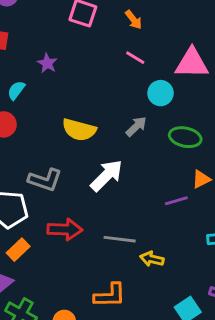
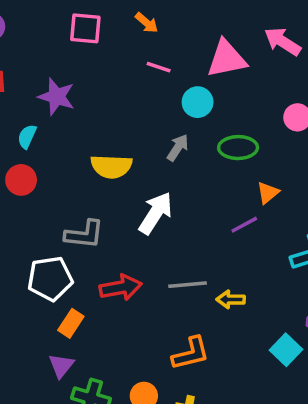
purple star: (47, 63) -> (57, 97), size x1.5

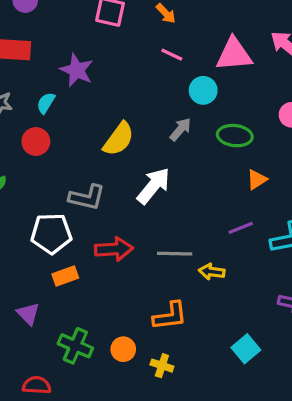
yellow semicircle: (111, 166) -> (119, 139), turned -63
purple line: (244, 225) -> (241, 228), moved
orange rectangle: (71, 323) -> (65, 276), turned 30
cyan square: (286, 350) -> (246, 349), moved
purple triangle: (61, 366) -> (28, 314), moved, turned -30

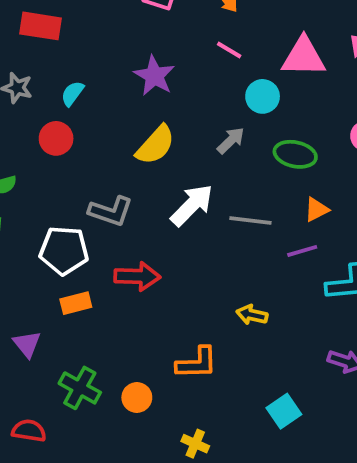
purple star: (77, 70) -> (154, 76), moved
purple line: (241, 228) -> (302, 251), moved
gray line: (175, 254) -> (250, 221), moved
yellow cross: (162, 366) -> (195, 444), moved

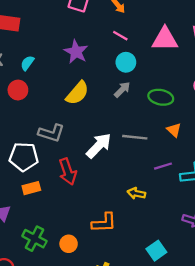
cyan circle: (263, 96) -> (126, 62), moved
white arrow: (192, 205) -> (99, 146), moved
orange triangle: (317, 210) -> (174, 130), turned -49
purple line: (302, 251) -> (163, 166), moved
red arrow: (137, 276) -> (68, 172), turned 70

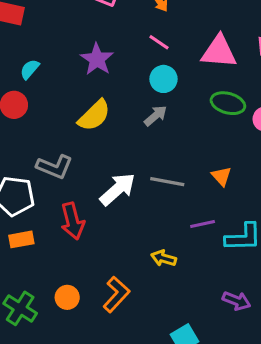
green ellipse: (161, 97) -> (228, 103), moved
orange L-shape: (104, 223) -> (116, 294), turned -50
orange circle: (69, 244) -> (67, 297), moved

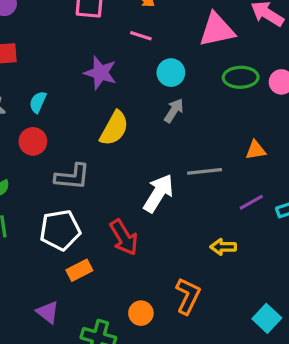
pink line: (159, 42) -> (141, 36), moved
gray L-shape: (55, 167) -> (72, 177), moved
orange triangle: (221, 176) -> (256, 150), turned -40

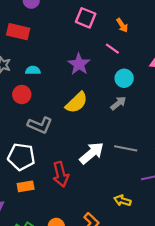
cyan semicircle: (38, 102) -> (33, 70), turned 48

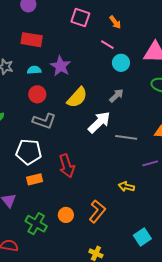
red rectangle: (18, 32) -> (32, 40), moved
purple star: (79, 64) -> (61, 66), moved
cyan circle: (124, 78) -> (121, 63), moved
red circle: (22, 94) -> (37, 94), moved
white arrow: (92, 153) -> (99, 122), moved

